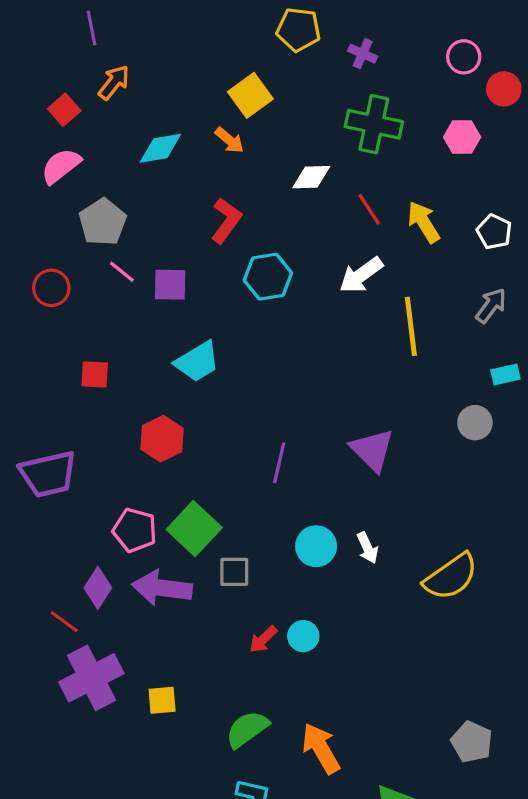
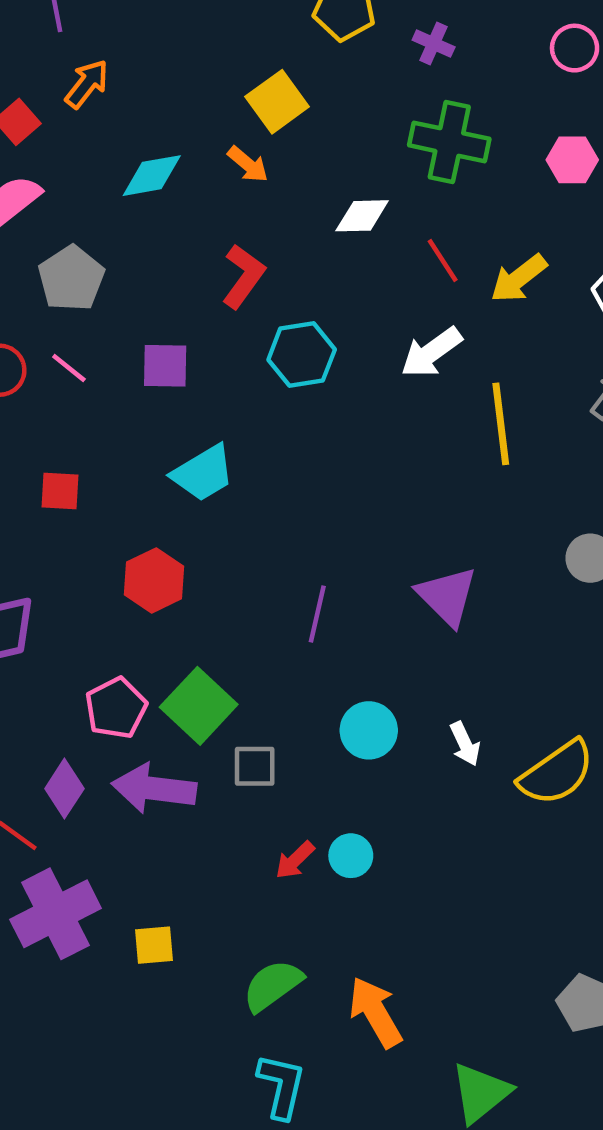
yellow arrow: (424, 222) -> (519, 278), turned -96
pink line: (122, 272) -> (69, 368), moved
pink pentagon: (135, 530) -> (116, 708), turned 30
white arrow: (367, 548) -> (465, 744), moved

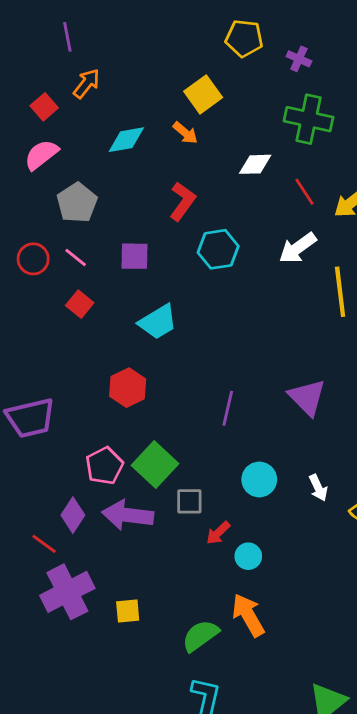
red square: (60, 491) -> (80, 304), moved, turned 36
red arrow: (295, 860) -> (218, 533), moved
orange arrow: (375, 1012) -> (248, 615), moved

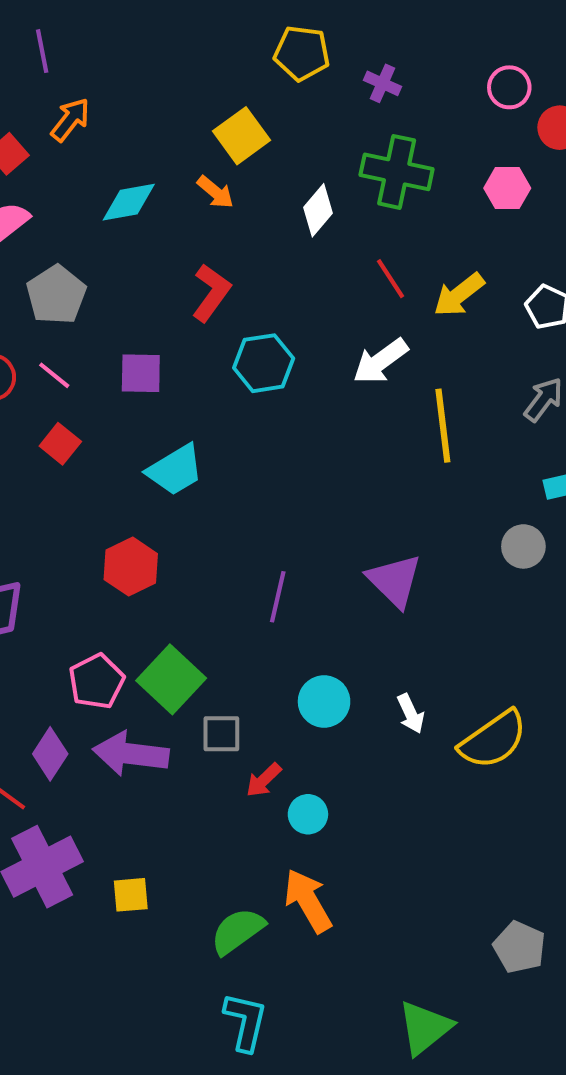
white diamond: (255, 164) -> (318, 210), moved, turned -48

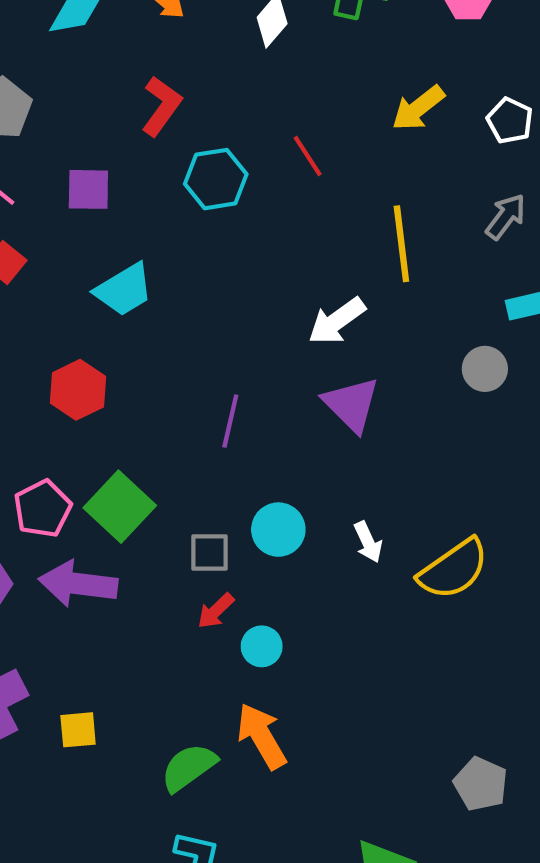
red line: (391, 279) -> (308, 156), moved
white arrow: (380, 361) -> (337, 321), moved
gray square: (221, 734) -> (209, 552), moved

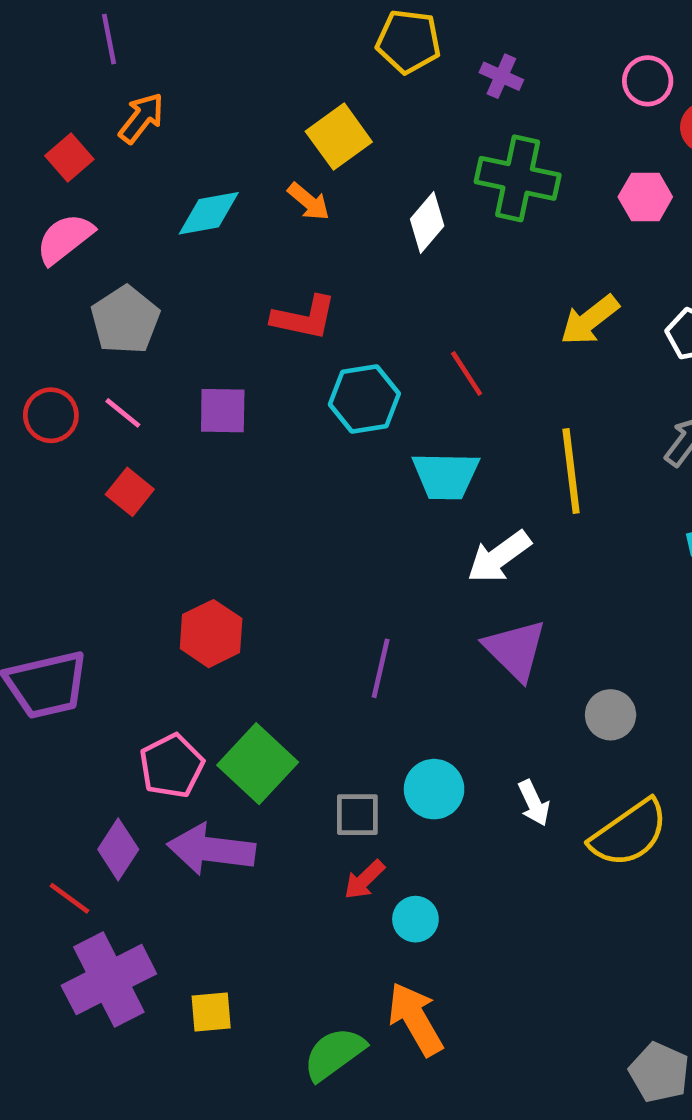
red L-shape: (161, 106) -> (304, 318), turned 66
cyan trapezoid: (124, 290) -> (446, 476), moved, turned 32
gray circle: (485, 369) -> (611, 715), moved

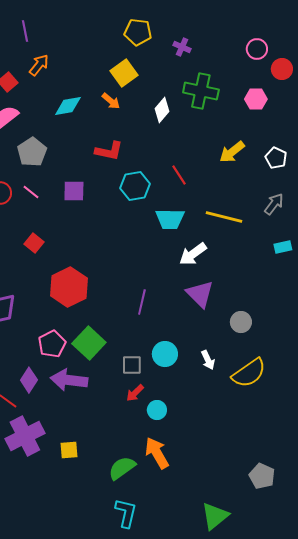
yellow pentagon: (408, 41) -> (138, 32), moved
purple cross: (501, 76) -> (182, 47), moved
yellow line: (571, 471) -> (224, 217), turned -69
red square: (130, 492) -> (34, 243), moved
red hexagon: (211, 634) -> (69, 287), size x1.4

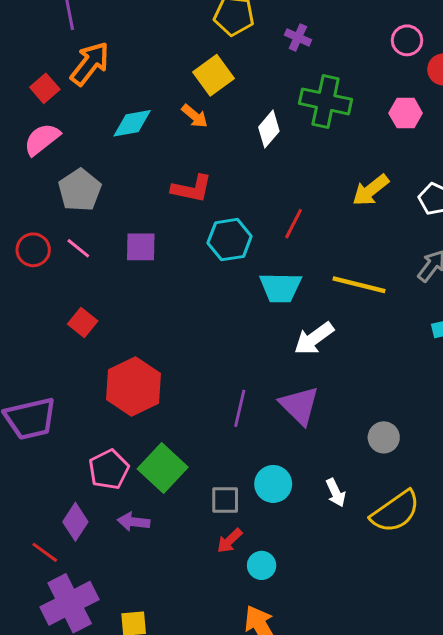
orange arrow: (39, 65) -> (90, 64), size x1.4
red line: (179, 175) -> (294, 224), turned 60
purple triangle: (200, 294) -> (299, 405), moved
purple arrow: (69, 380) -> (134, 522), size x0.6

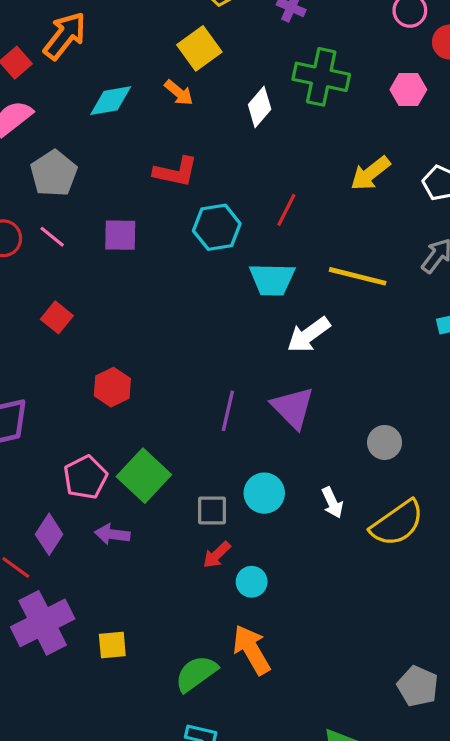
red hexagon: (134, 387) -> (112, 387), size x0.6

